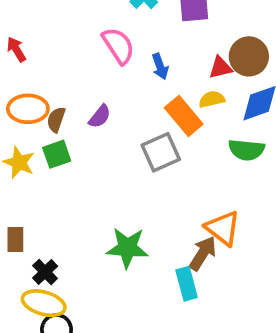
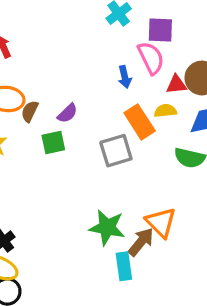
pink semicircle: (118, 46) -> (151, 58), moved
green square: (57, 154) -> (53, 143), moved
green star: (127, 248) -> (107, 227), moved

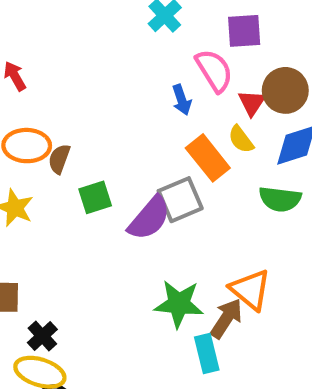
purple square: (160, 30) -> (244, 31), moved
red triangle: (176, 84) -> (252, 103), turned -45
yellow semicircle: (165, 111) -> (241, 139), turned -115
purple semicircle: (67, 113) -> (149, 218), moved, size x1.6

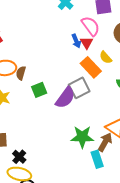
red triangle: (252, 103) -> (87, 43), moved

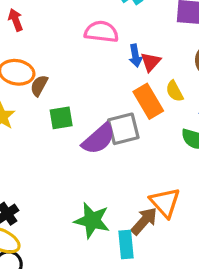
pink semicircle: (91, 26) -> (101, 32), moved, turned -60
green star: (82, 137) -> (92, 221), moved

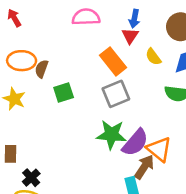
blue arrow: (135, 56) -> (134, 19), moved, turned 30
orange rectangle: (148, 101) -> (113, 61), moved
purple semicircle: (99, 139) -> (135, 143), moved
green star: (92, 221) -> (111, 135), moved

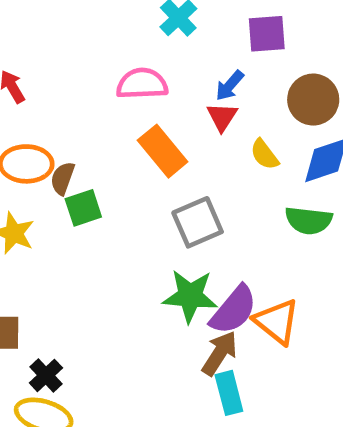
blue arrow: (134, 19) -> (230, 86), turned 30
orange rectangle: (113, 61) -> (163, 151), moved
green square: (64, 93) -> (83, 208), moved
brown arrow: (144, 167) -> (220, 353), moved

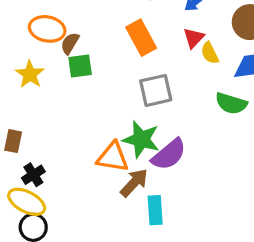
red triangle: (222, 117) -> (194, 38), moved
orange triangle: (277, 322) -> (113, 157), moved, turned -40
brown arrow: (220, 353) -> (134, 183), moved

